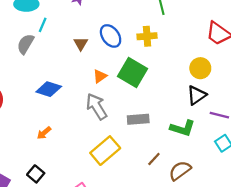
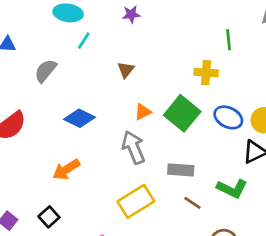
blue ellipse: (111, 36) -> (228, 117), moved, turned -35
gray semicircle: (26, 44) -> (45, 71), moved
orange arrow: (44, 133) -> (66, 170), size x1.5
brown line: (154, 159) -> (192, 203), moved, turned 72

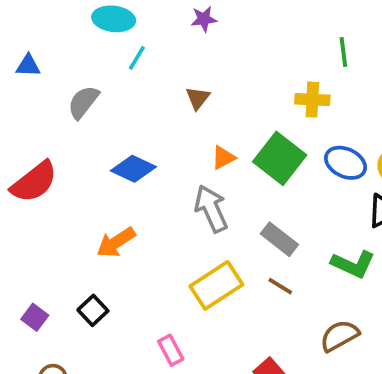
gray rectangle: (181, 170) -> (279, 239), turned 35
brown line: (192, 203) -> (280, 286), moved

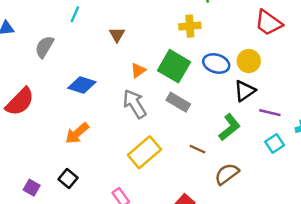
gray rectangle: (279, 239) -> (178, 102), moved
green L-shape: (353, 264) -> (230, 127), turned -56
brown line: (280, 286) -> (198, 149), moved

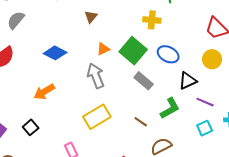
gray semicircle: (44, 47) -> (16, 20), moved
yellow circle: (249, 61) -> (212, 59), moved
gray rectangle: (178, 102) -> (144, 81), moved

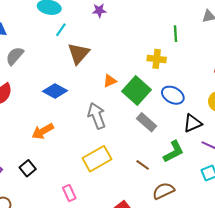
brown triangle: (91, 17) -> (79, 53), moved, size x1.6
orange triangle: (103, 49) -> (110, 81), moved

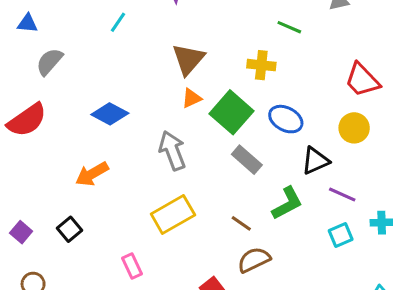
green line: (176, 34) -> (289, 27), turned -63
brown triangle: (79, 53) -> (188, 59), moved
brown semicircle: (163, 191) -> (254, 260), moved

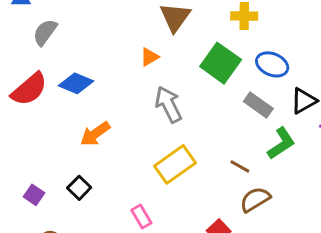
orange triangle: (191, 98) -> (149, 57), moved
blue diamond: (110, 114) -> (76, 83), moved
gray rectangle: (247, 160) -> (258, 105), moved

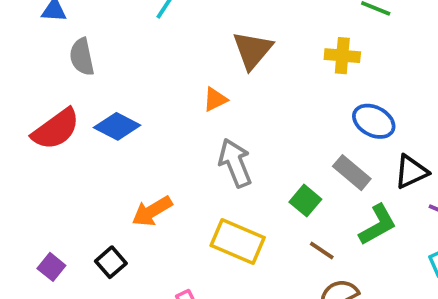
gray semicircle: (45, 32) -> (82, 57), turned -52
green square: (221, 63) -> (305, 201), moved, size x0.6
orange arrow: (95, 134) -> (152, 211), moved
yellow rectangle: (175, 164) -> (238, 241), turned 54

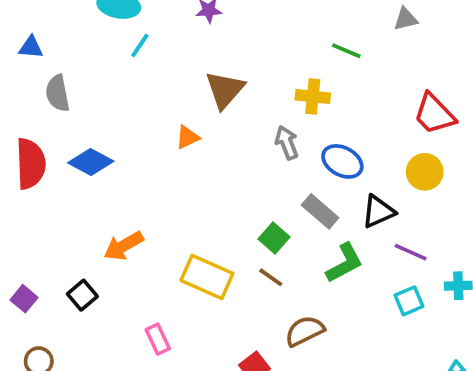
red semicircle: (56, 129) -> (31, 164), turned -57
gray arrow: (235, 163) -> (287, 143), moved, size x0.7
brown line: (322, 251) -> (271, 277), moved

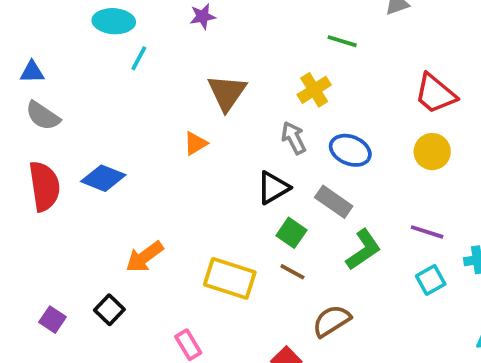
gray semicircle: (57, 93) -> (43, 116), moved, turned -39
yellow cross: (313, 97) -> (314, 90), turned -32
black triangle: (378, 212) -> (273, 188), moved

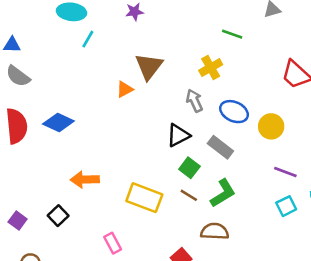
orange triangle: (195, 143) -> (125, 89), moved
yellow circle: (432, 152) -> (271, 126), moved
green L-shape: (363, 250) -> (223, 193), moved
orange arrow: (144, 257) -> (85, 179), turned 32
brown semicircle: (332, 321) -> (215, 231), turned 32

